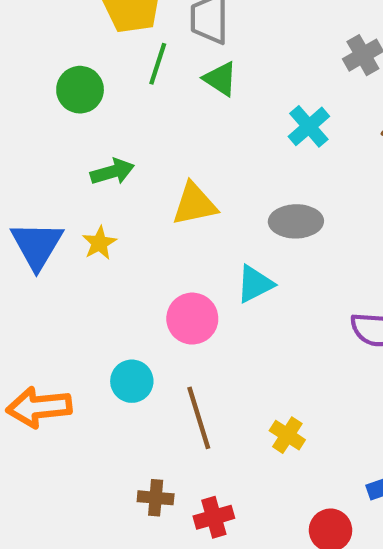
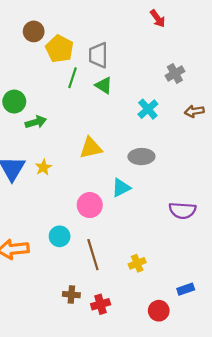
green circle: (80, 90) -> (14, 102), moved
green arrow: (112, 172) -> (36, 122), moved
yellow cross: (287, 435) -> (137, 263), turned 35

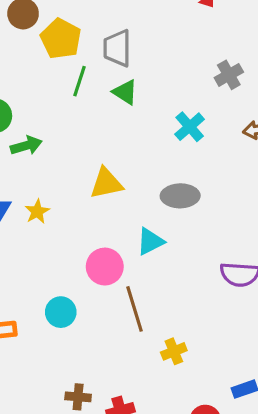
brown line: (93, 255) -> (135, 309), moved

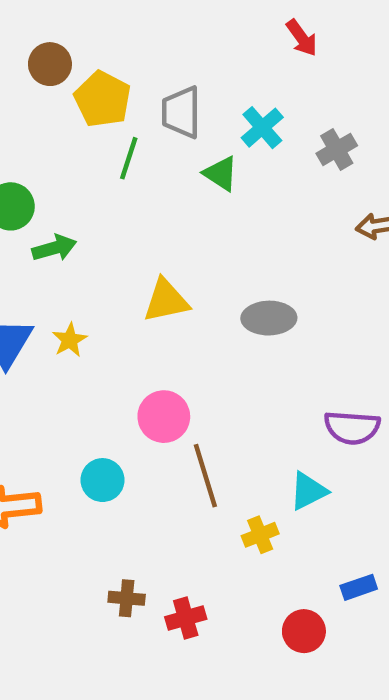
green triangle: (125, 92) -> (221, 174), moved
cyan cross: (190, 127) -> (262, 128), moved
cyan triangle: (150, 241) -> (308, 491), moved

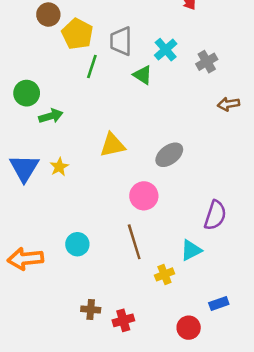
gray ellipse: (269, 318) -> (169, 155), turned -36
pink circle: (164, 417) -> (144, 196), moved
purple semicircle: (352, 428) -> (215, 215), turned -76

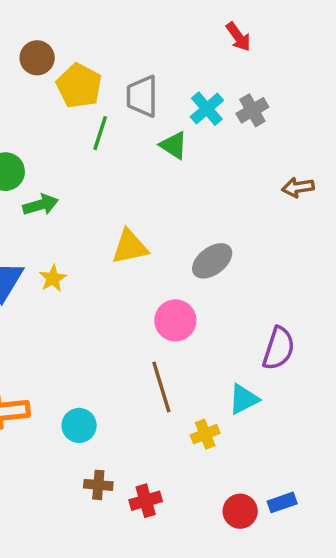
gray cross: (207, 62) -> (252, 110), moved
cyan circle: (77, 244) -> (79, 425), moved
blue rectangle: (219, 303) -> (282, 502), moved

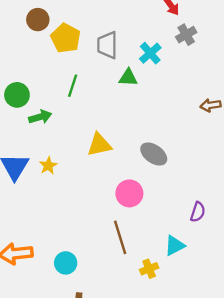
gray cross: (252, 110) -> (186, 35), moved
green line: (100, 133) -> (73, 86), moved
green triangle: (174, 145) -> (128, 78), turned -30
gray ellipse: (212, 261) -> (154, 154), turned 72
purple semicircle: (279, 348) -> (198, 212), size x0.7

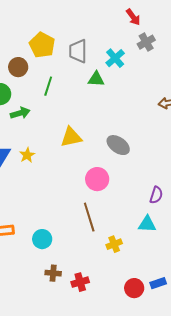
brown circle: (38, 20) -> (18, 67), moved
cyan triangle: (175, 246) -> (147, 224), moved, turned 30

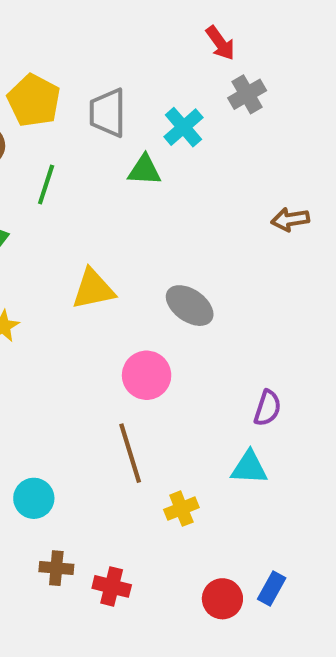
red cross: (80, 282) -> (112, 586), turned 30
blue rectangle: (158, 283) -> (272, 589), turned -42

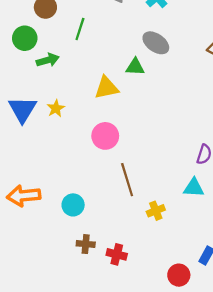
green triangle: (145, 170) -> (135, 67), moved
gray ellipse: (190, 306) -> (156, 43), moved
pink circle: (147, 375) -> (105, 136), moved
red circle: (222, 599) -> (179, 275), moved

